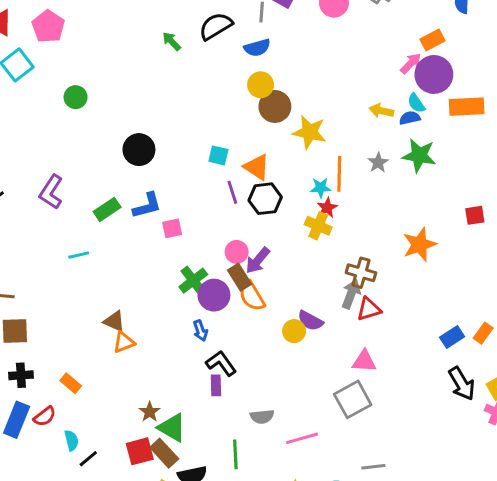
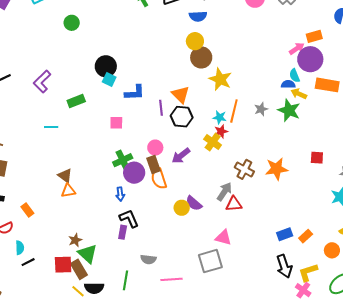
yellow arrow: (381, 111) -> (299, 94), moved
cyan square: (218, 155) -> (109, 79), moved
blue L-shape: (147, 206) -> (135, 93), moved
purple arrow: (258, 260) -> (181, 156), moved
brown cross: (361, 273) -> (244, 169), moved

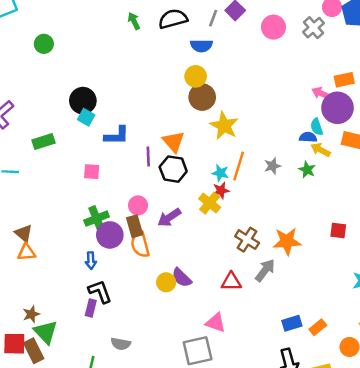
pink arrow: (297, 49) -> (321, 94), turned -126
green star: (289, 110) -> (307, 170), size x0.6
gray arrow: (224, 192) -> (265, 270), moved

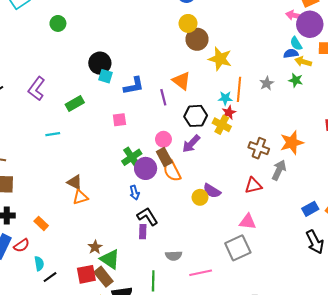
black hexagon: (173, 169) -> (196, 116), moved

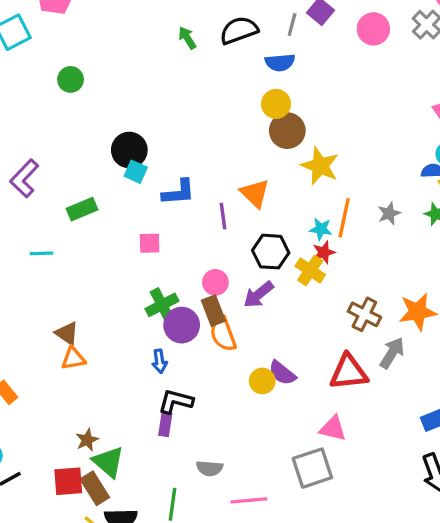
red triangle: (253, 185) -> (349, 372), size x1.4
black L-shape: (147, 216) -> (176, 401), turned -50

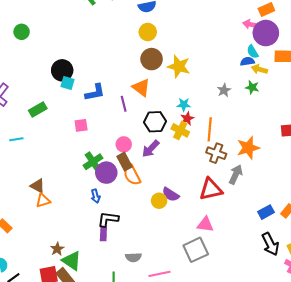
brown circle: (287, 131) -> (152, 59), moved
orange line: (344, 218) -> (210, 129), moved

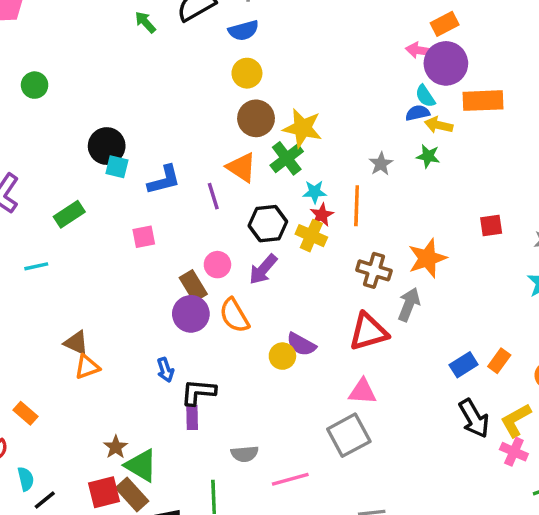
orange line: (210, 129) -> (357, 206), moved
green cross: (93, 162) -> (287, 158), moved
brown rectangle: (124, 162) -> (193, 286), moved
blue arrow: (96, 196) -> (165, 370), moved

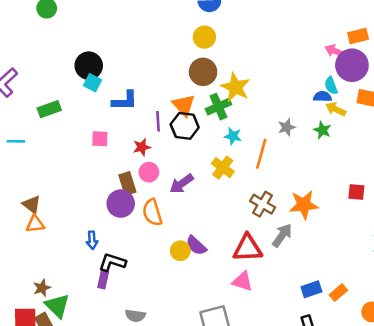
red star: (322, 215) -> (142, 147), moved
black hexagon: (268, 224) -> (185, 126), moved
pink triangle: (362, 392) -> (242, 281), moved

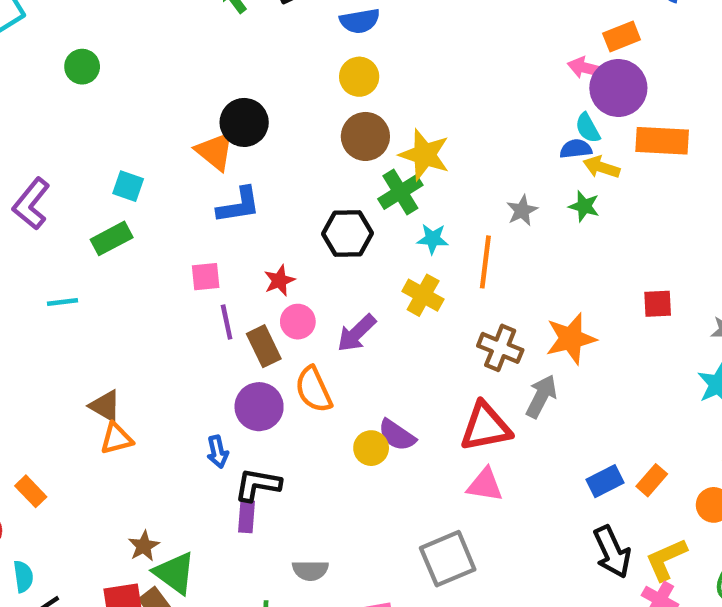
black circle: (89, 66) -> (244, 122), moved
cyan square: (93, 83) -> (128, 186), moved
orange triangle: (184, 105) -> (215, 151), moved
purple line: (158, 121) -> (227, 322), moved
purple circle: (121, 204) -> (259, 407), moved

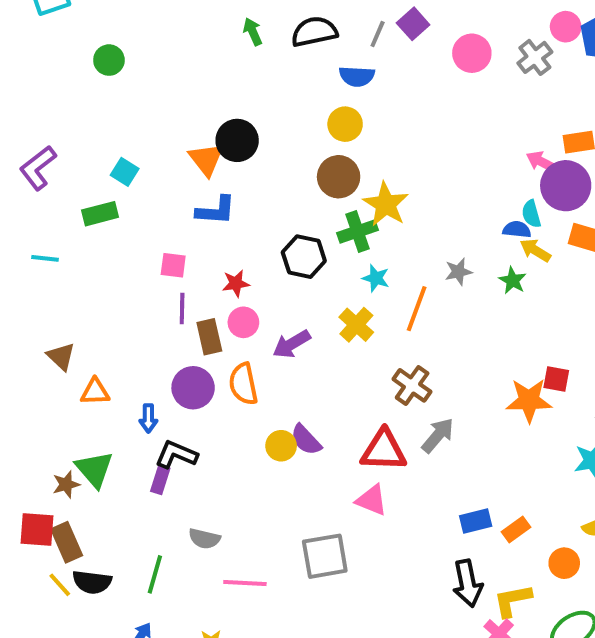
orange star: (571, 339) -> (529, 400), moved
orange triangle: (116, 439) -> (95, 392), moved
green triangle: (175, 573) -> (94, 469), moved

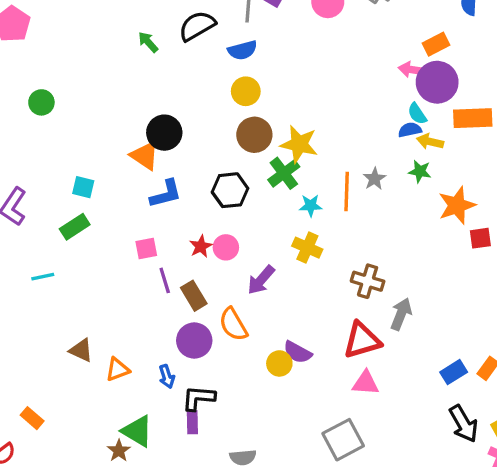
black hexagon: (304, 257) -> (230, 190), moved
orange line: (417, 309) -> (347, 191), moved
pink circle: (243, 322) -> (226, 247), moved
orange star: (529, 400) -> (457, 205), moved

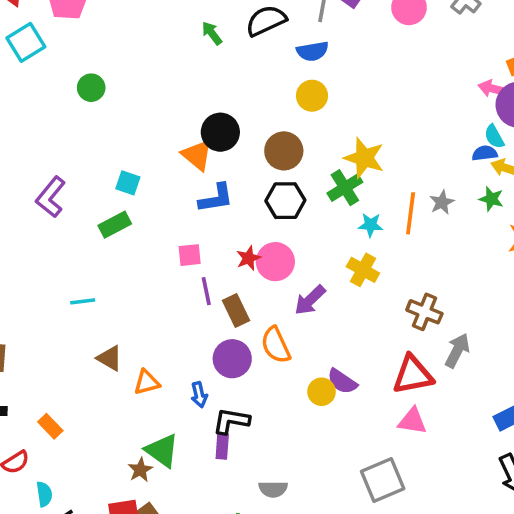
brown circle: (254, 135) -> (284, 151), moved
pink circle: (226, 247) -> (275, 262), size x1.4
cyan line: (43, 277) -> (83, 301), moved

